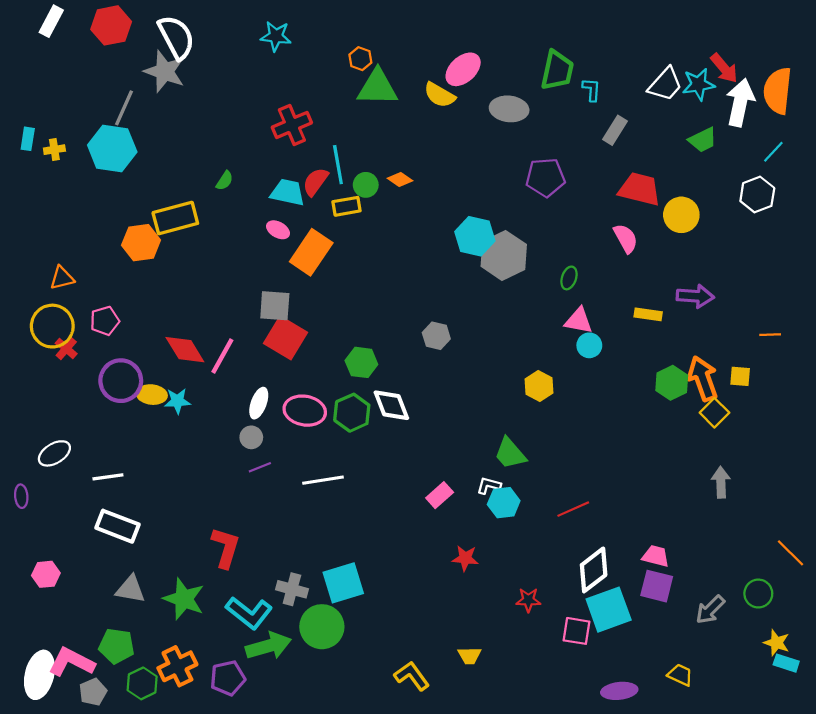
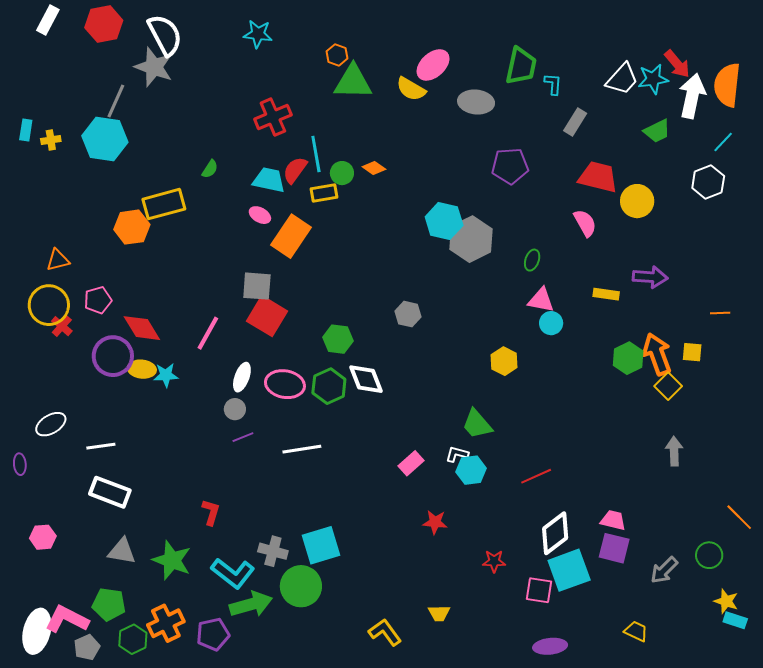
red diamond: (185, 350) -> (142, 328), moved
red L-shape: (226, 548) -> (211, 512), size x0.7
purple ellipse: (619, 691) -> (550, 646), moved

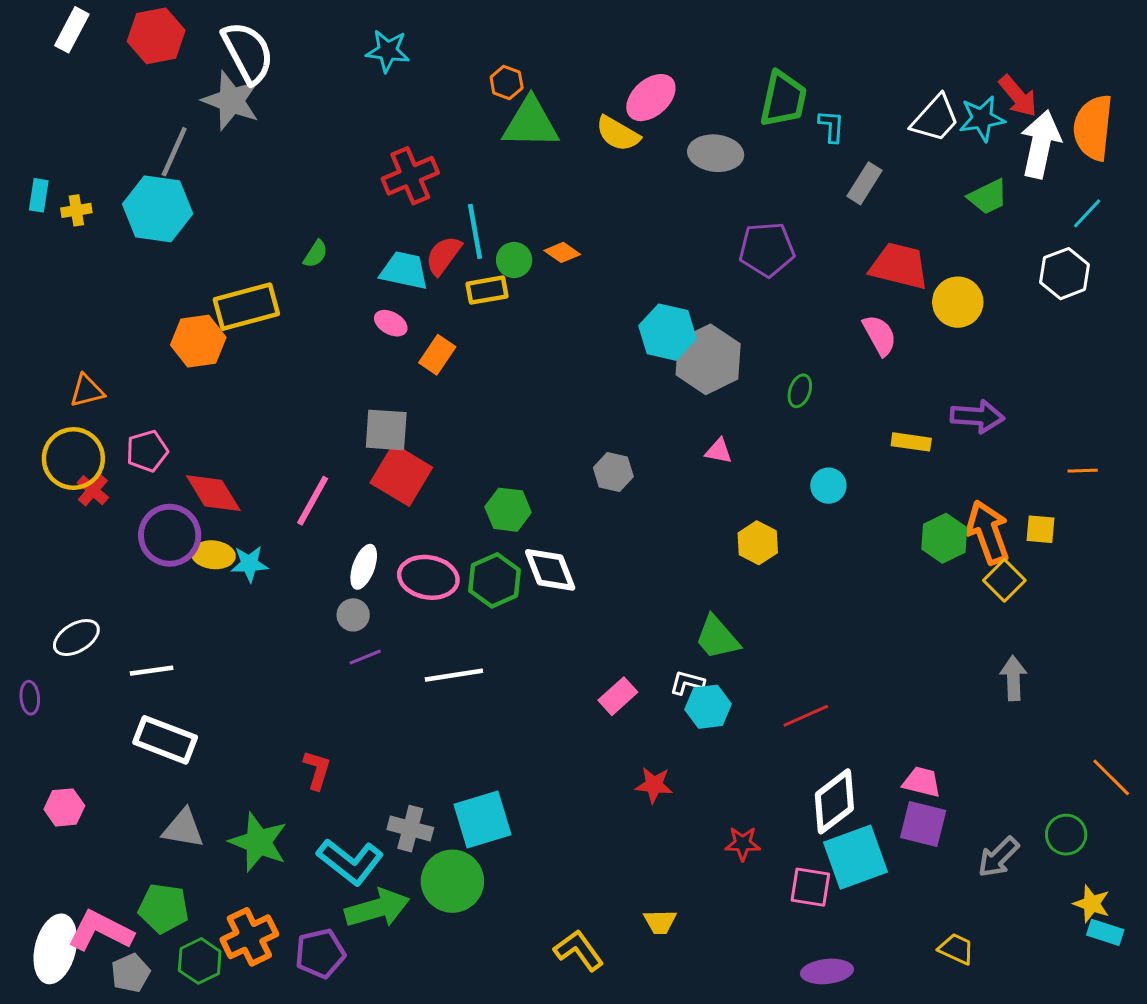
orange rectangle: (291, 236) -> (437, 355), size x0.6
pink triangle: (541, 300) -> (719, 451), moved, size x0.7

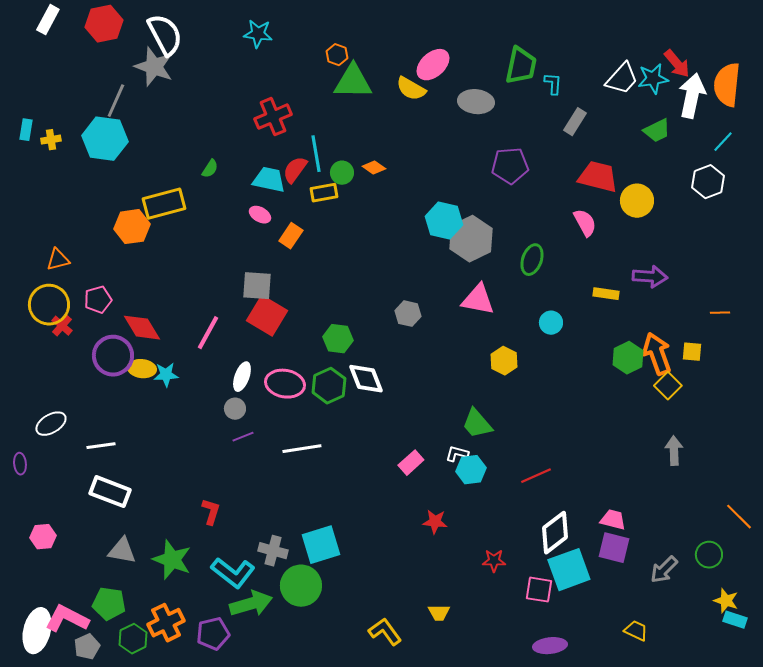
green ellipse: (800, 391) -> (532, 260), size x1.4
pink triangle: (719, 451) -> (478, 300), size x1.8

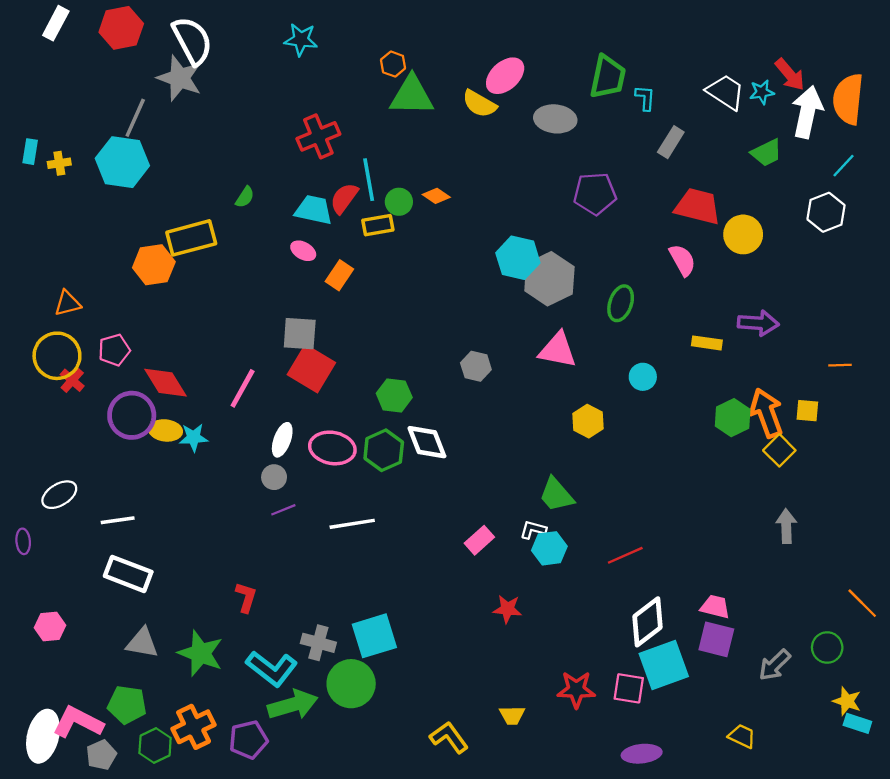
white trapezoid: (622, 79) -> (726, 92), turned -99
cyan star: (653, 79) -> (762, 92), size x0.7
red star: (494, 561) -> (576, 690), moved, size x1.4

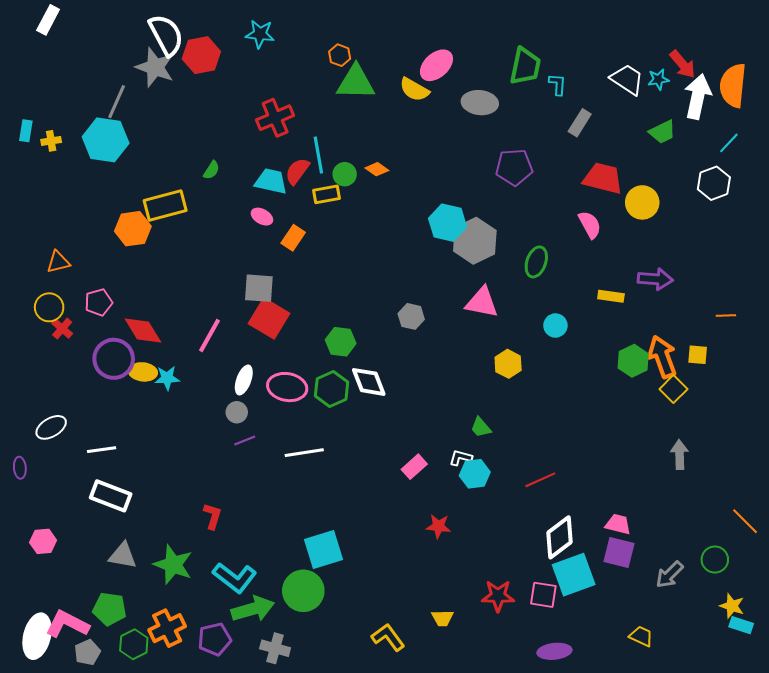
red hexagon: (121, 28) -> (201, 55), moved
yellow circle: (57, 356) -> (49, 307), size x0.7
green trapezoid: (556, 495) -> (481, 427), size x0.7
gray cross: (318, 643) -> (275, 648), moved

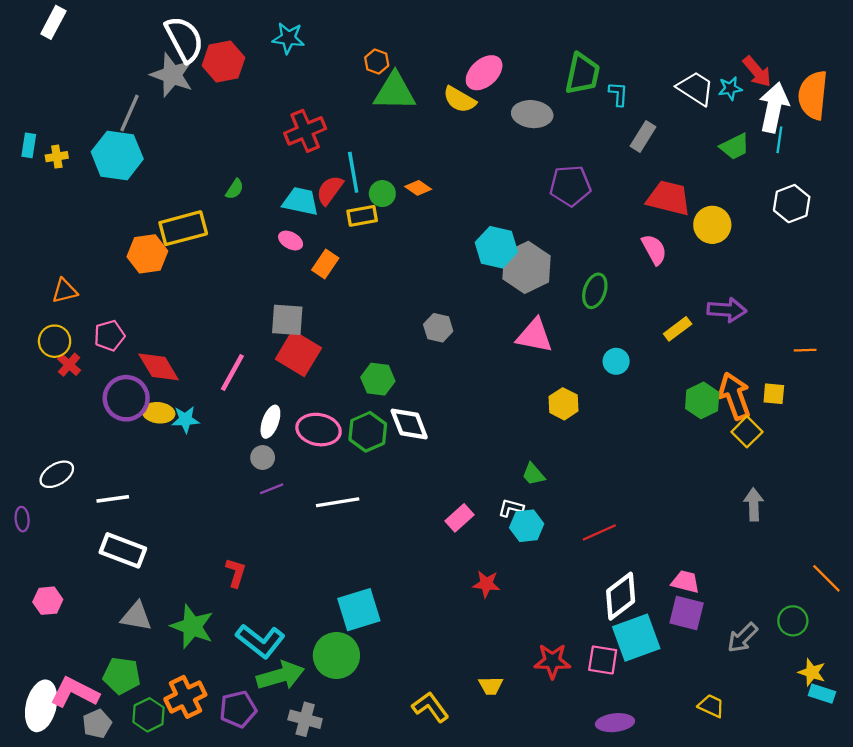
cyan line: (729, 143) -> (779, 140), moved, turned -35
yellow rectangle: (611, 296) -> (678, 329), turned -45
gray hexagon: (411, 316) -> (438, 328), moved

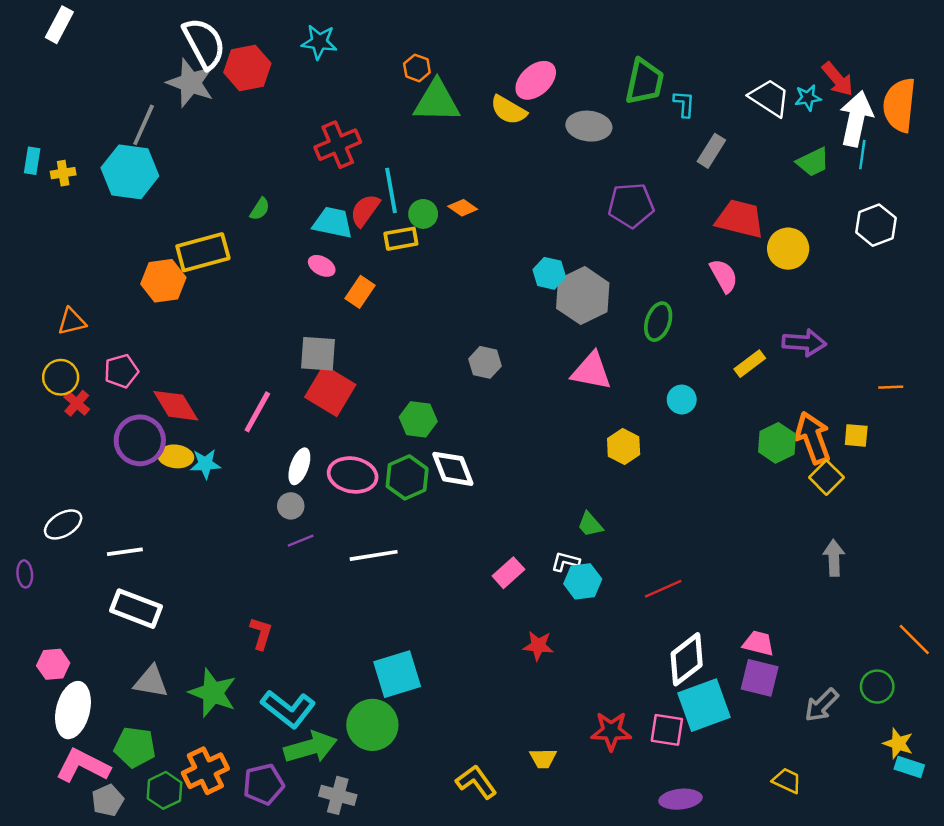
cyan hexagon: (496, 247) -> (549, 273), size x0.7
white ellipse: (41, 706) -> (73, 710), moved

